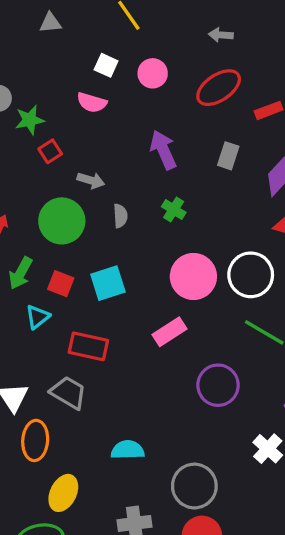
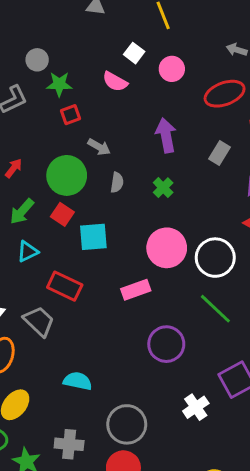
red square: (61, 284) -> (62, 214), moved

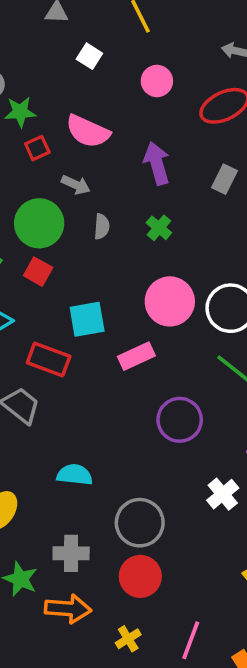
white square: (134, 53) -> (89, 56), moved
pink semicircle: (115, 82) -> (88, 131), moved, size x1.4
cyan square: (93, 237) -> (87, 319), moved

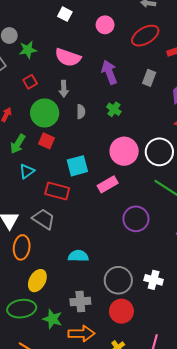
red square: (37, 148) -> (30, 82), moved
gray arrow: (76, 185) -> (64, 89), turned 70
white cross: (223, 494) -> (154, 280), moved, turned -30

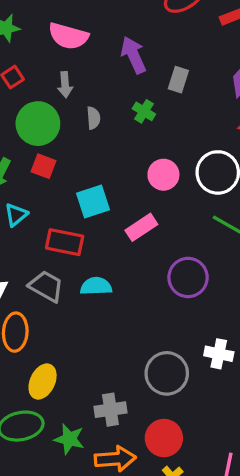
gray rectangle: (149, 78) -> (178, 80), moved
pink circle: (124, 151) -> (163, 175), size x0.7
cyan semicircle: (78, 256) -> (96, 286), moved
white cross: (154, 280) -> (219, 354), moved
red circle: (121, 311) -> (164, 438), moved

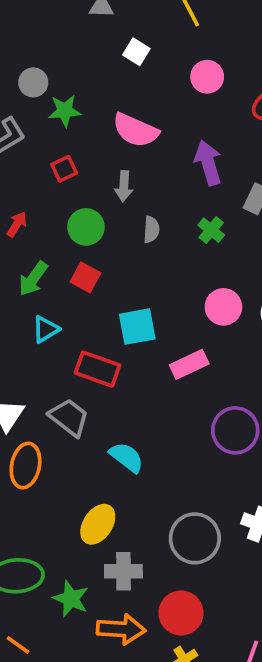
green circle: (38, 124) -> (86, 227), size x0.7
cyan semicircle: (96, 286) -> (127, 457), moved, turned 32
yellow ellipse: (43, 382) -> (98, 524), moved

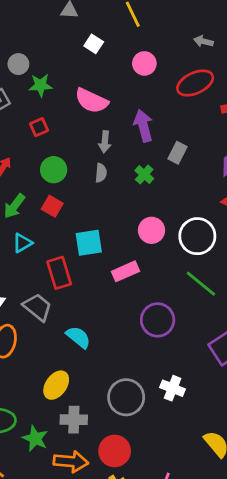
gray arrow: (124, 186) -> (105, 142), moved
red rectangle: (98, 369) -> (59, 273), turned 52

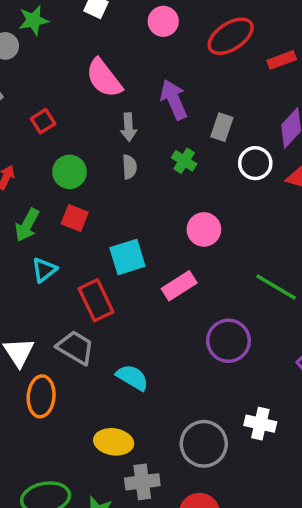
green star: (41, 85) -> (33, 20), moved
pink semicircle: (91, 101) -> (104, 78), turned 36
white circle: (197, 236) -> (255, 163), moved, size x0.7
yellow ellipse: (56, 385) -> (114, 442), turned 72

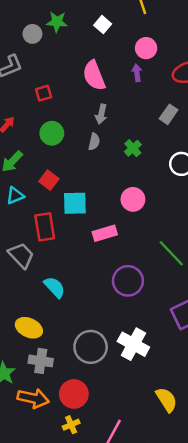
purple arrow: (174, 100) -> (137, 73), moved, size x0.6
gray rectangle: (222, 127) -> (169, 114), moved
red square: (75, 218) -> (49, 180), moved
white cross: (260, 424) -> (133, 344), size x1.4

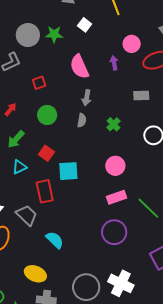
green star: (57, 22) -> (54, 34), moved
gray circle: (32, 34) -> (28, 35), size x1.5
pink circle: (146, 48) -> (132, 44), moved
gray rectangle: (169, 114) -> (141, 95), turned 56
pink rectangle: (105, 233) -> (117, 197), moved

